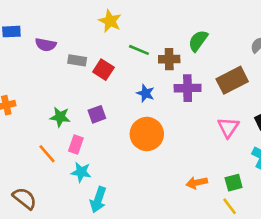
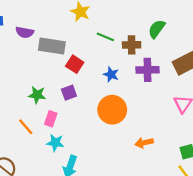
gray rectangle: (77, 60) -> (52, 46), size x1.6
red square: (103, 70) -> (75, 64), moved
orange arrow: (197, 183) -> (144, 143), moved

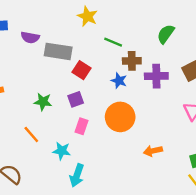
brown cross: (132, 45) -> (132, 61), moved
pink rectangle: (51, 119) -> (82, 126), moved

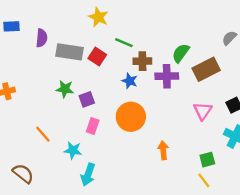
green semicircle: (166, 34) -> (181, 53), moved
purple semicircle: (30, 37) -> (42, 38), turned -96
red square: (82, 70) -> (97, 57), moved
green star: (43, 102) -> (65, 89), moved
orange arrow: (153, 151) -> (163, 150), turned 96

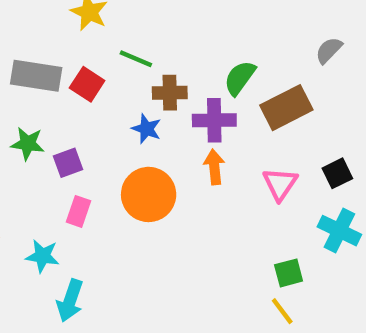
orange arrow: (163, 150) -> (214, 167), moved

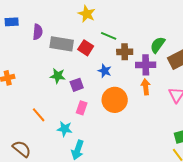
blue star: (146, 129) -> (105, 71), moved

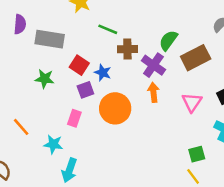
red square: (86, 48) -> (79, 65), moved
purple cross: (146, 65) -> (153, 65), turned 36
purple square: (77, 85) -> (85, 90), moved

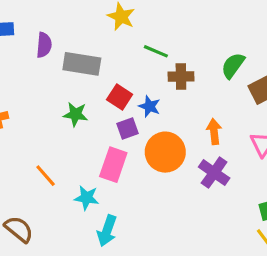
purple cross: (153, 65) -> (214, 173), moved
pink rectangle: (74, 118) -> (113, 165), size x1.5

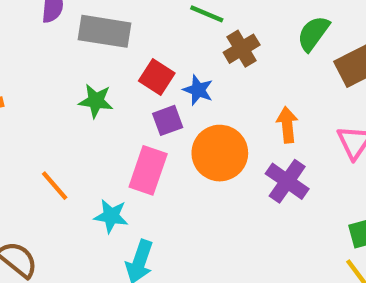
brown cross: (181, 76) -> (242, 49), turned -30

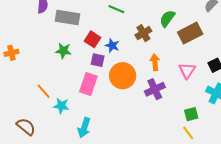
brown cross: (242, 49) -> (143, 33), moved
purple square: (168, 120) -> (98, 60), turned 32
purple cross: (287, 181) -> (155, 89), turned 30
cyan star: (111, 216) -> (61, 106), moved

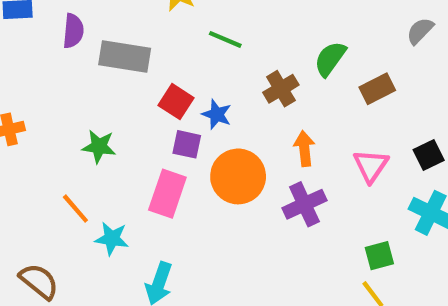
brown rectangle: (190, 33) -> (377, 89), size x0.7
green star: (63, 51) -> (99, 146), moved

